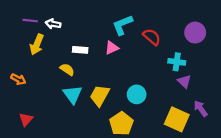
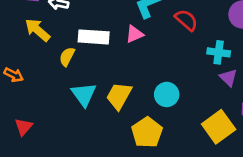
yellow arrow: (37, 44) -> (38, 30), turned 108
white rectangle: (80, 50) -> (94, 37), size x1.5
yellow semicircle: (67, 69) -> (67, 57), moved, turned -96
yellow square: (177, 119) -> (219, 127), turned 30

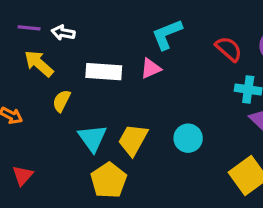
red semicircle: (186, 20) -> (229, 49), moved
yellow semicircle: (67, 57) -> (62, 101), moved
yellow pentagon: (147, 132) -> (109, 180), moved

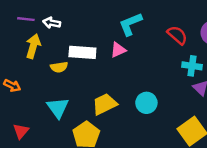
yellow arrow: (39, 64) -> (33, 46), turned 65
yellow semicircle: (62, 101) -> (59, 67), moved, turned -126
cyan triangle: (92, 138) -> (58, 108), moved
yellow trapezoid: (133, 140) -> (105, 104), turned 35

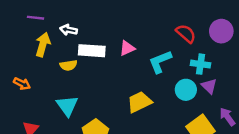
white arrow: (52, 23) -> (68, 30), moved
cyan L-shape: (130, 24) -> (160, 62), moved
cyan circle: (146, 103) -> (186, 90), moved
yellow trapezoid: (105, 104) -> (139, 102), moved

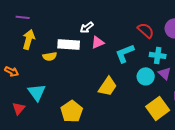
white arrow: (68, 30) -> (87, 27), moved, turned -48
yellow trapezoid: (139, 102) -> (108, 86), turned 150
cyan triangle: (67, 106) -> (37, 92), moved

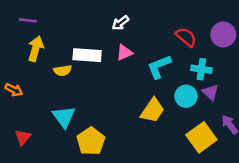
white arrow: (87, 27) -> (120, 23), moved
yellow trapezoid: (108, 86) -> (153, 110), moved
cyan triangle: (37, 92) -> (64, 117), moved

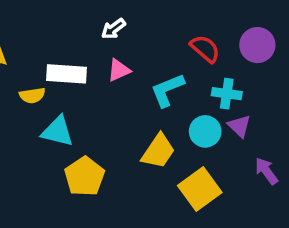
cyan triangle: (64, 117) -> (58, 131), moved, turned -40
yellow square: (201, 137) -> (200, 189), moved
yellow pentagon: (91, 141) -> (85, 176), moved

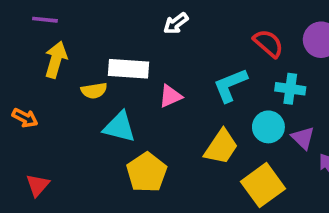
pink triangle: (119, 70) -> (170, 96), moved
purple triangle: (239, 126) -> (303, 138), moved

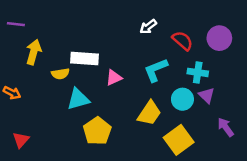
purple line: (45, 20) -> (16, 24), moved
white arrow: (176, 23) -> (148, 27), moved
cyan triangle: (119, 127) -> (78, 99), turned -30
purple triangle: (303, 138) -> (207, 95), moved

